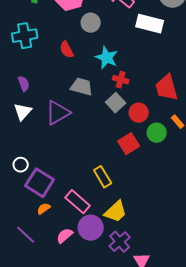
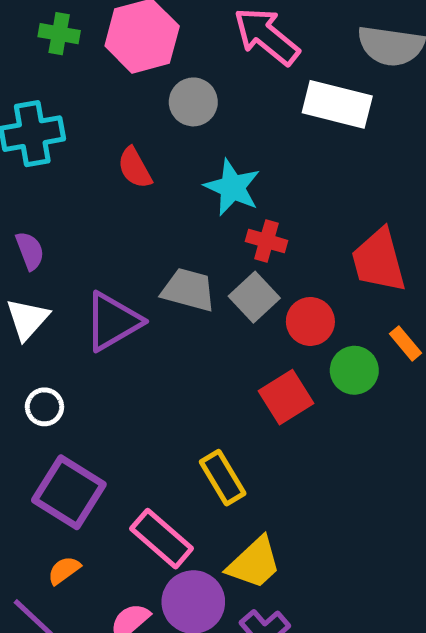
gray trapezoid: (82, 87) -> (188, 290), moved
white circle: (21, 165) -> (44, 407), moved
orange semicircle: (44, 209) -> (64, 570), moved

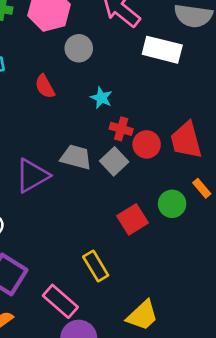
cyan star: (232, 187) -> (101, 98), size x0.7
red circle: (310, 321) -> (147, 144), moved
yellow trapezoid: (254, 563) -> (142, 315), moved

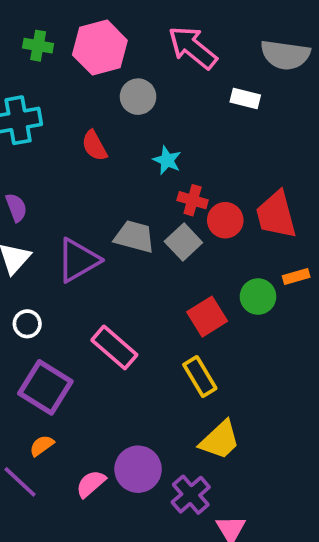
white rectangle: (162, 50) -> (245, 98), size x0.6
orange rectangle: (202, 188) -> (296, 277), turned -66
yellow rectangle: (96, 266) -> (200, 377), moved
pink rectangle: (60, 301) -> (114, 347), moved

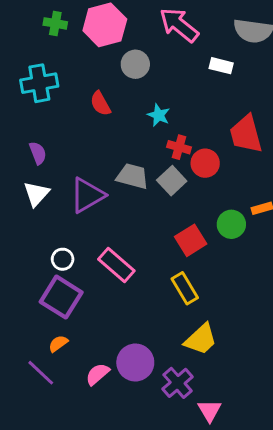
red trapezoid: (276, 215) -> (246, 134), moved
white circle: (27, 324) -> (63, 259), moved

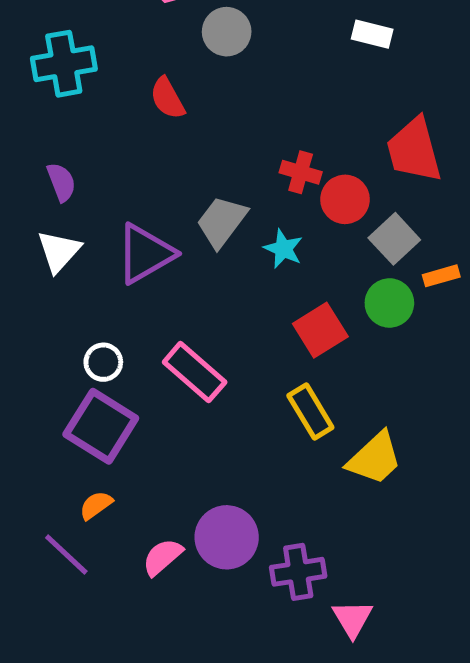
cyan star: (159, 115) -> (283, 249), moved
gray trapezoid: (132, 176) -> (222, 222), turned -68
gray square: (172, 181) -> (394, 239), moved
yellow trapezoid: (201, 339) -> (375, 458), moved
purple cross: (178, 383) -> (298, 572), turned 32

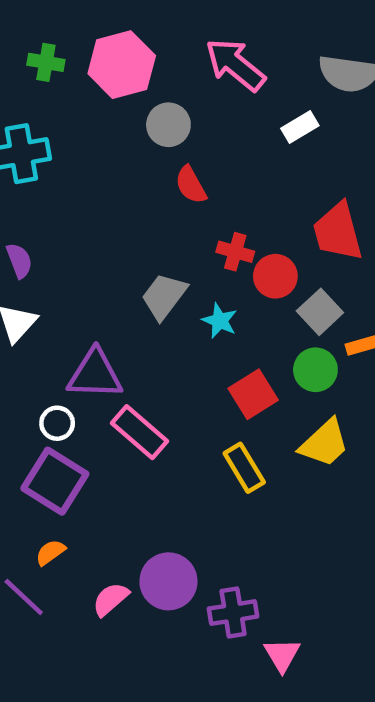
white rectangle: (372, 34) -> (300, 127), turned -45
red semicircle: (167, 98) -> (191, 185), moved
purple triangle: (145, 254) -> (95, 374), moved, turned 32
yellow trapezoid: (375, 458) -> (324, 443), moved

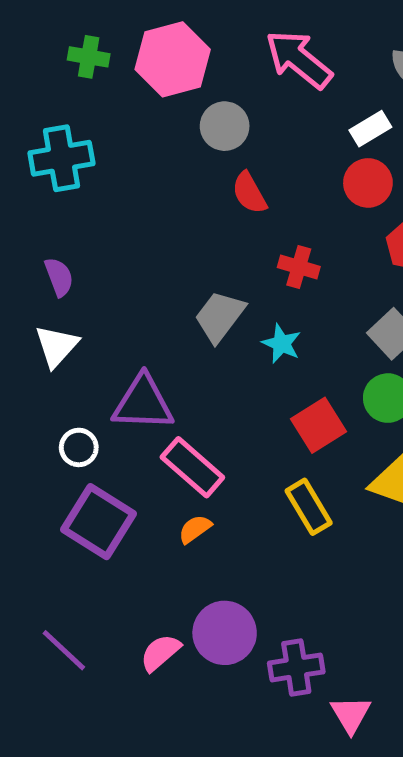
red circle: (275, 276) -> (368, 183), moved
white circle: (57, 423) -> (79, 447), moved
orange semicircle: (50, 552) -> (195, 529), moved

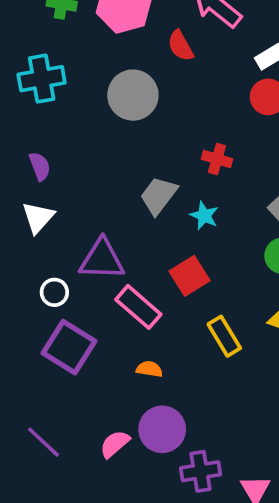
gray circle: (225, 126) -> (133, 95), moved, size x1.4
red semicircle: (249, 193) -> (180, 46), moved
red square: (319, 425) -> (190, 276), moved
orange semicircle: (195, 529) -> (149, 369), moved, turned 45
purple cross: (296, 667) -> (201, 471), moved

